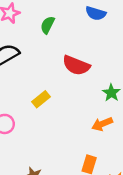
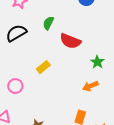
green semicircle: (48, 25) -> (48, 23), moved

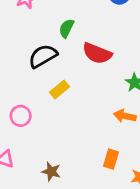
black semicircle: (16, 33) -> (43, 56), moved
orange arrow: (90, 86) -> (125, 116), turned 35

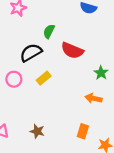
pink circle: (21, 116) -> (14, 79), moved
brown star: (51, 172) -> (37, 131), moved

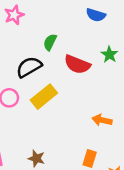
green star: (101, 73) -> (109, 55), moved
yellow rectangle: (44, 78) -> (44, 97), size x1.5

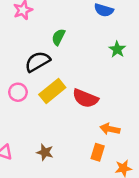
red semicircle: (77, 64) -> (85, 98), moved
orange arrow: (102, 120) -> (110, 129), moved

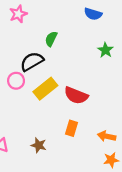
pink circle: (18, 92) -> (16, 81), moved
orange arrow: (110, 129) -> (107, 136), moved
orange rectangle: (98, 152) -> (71, 128), moved

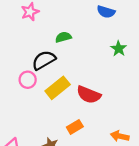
green semicircle: (51, 39) -> (63, 37), turned 49
orange rectangle: (71, 128) -> (75, 127), moved, turned 42

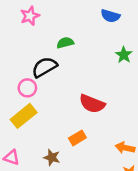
yellow rectangle: (58, 88) -> (24, 116), moved

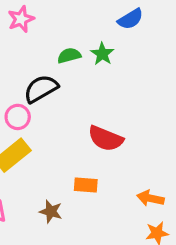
blue semicircle: (110, 16) -> (130, 19), turned -48
green star: (124, 55) -> (102, 54), moved
orange rectangle: (77, 138) -> (86, 185), turned 35

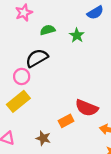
green semicircle: (69, 56) -> (48, 30), moved
red semicircle: (106, 139) -> (87, 108), moved
orange rectangle: (86, 185) -> (66, 121), turned -32

